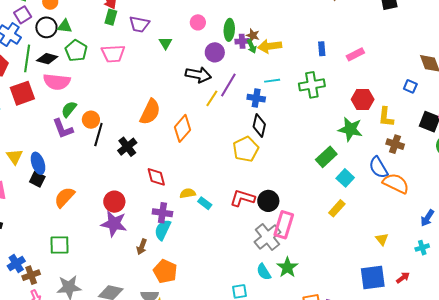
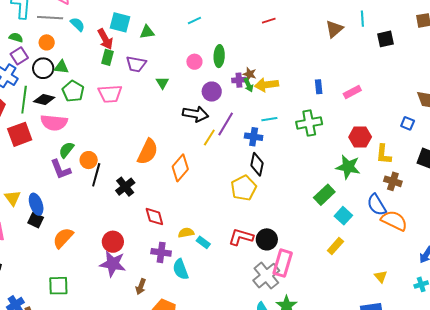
green ellipse: (229, 30) -> (219, 56), moved
cyan semicircle: (163, 230) -> (181, 269), moved, turned -45

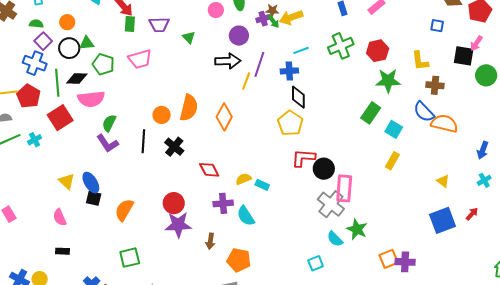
red hexagon: (360, 137) -> (378, 51), moved
orange circle: (89, 160) -> (162, 115), moved
red L-shape: (241, 237) -> (303, 158), moved

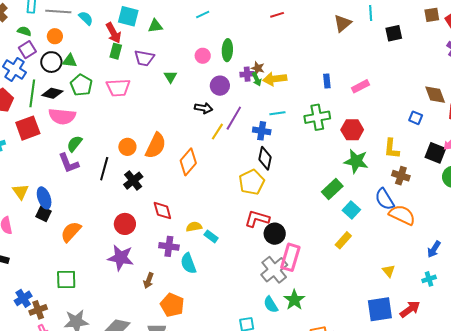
black arrow: (228, 61) -> (204, 108), size x0.7
red circle: (174, 203) -> (125, 224), moved
red arrow: (472, 214) -> (410, 309), size x1.5

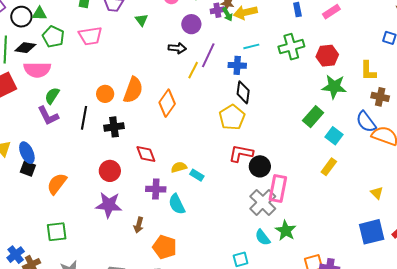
black cross: (133, 181) -> (114, 127), turned 36

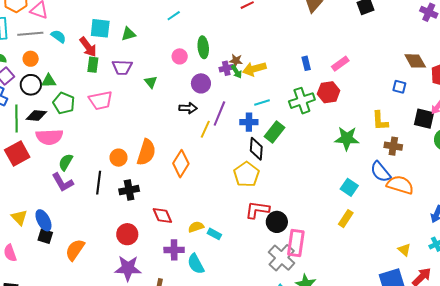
red hexagon: (327, 56) -> (329, 92), moved
green rectangle: (313, 117) -> (274, 132), moved
yellow triangle: (377, 193) -> (404, 250), moved

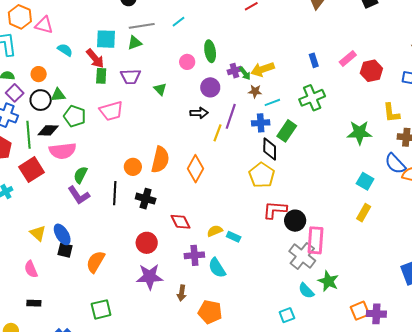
gray line: (30, 34) -> (142, 26), moved
brown star: (236, 61) -> (255, 91), moved
red hexagon: (329, 92) -> (371, 71), moved
black cross: (129, 190) -> (146, 199), turned 30

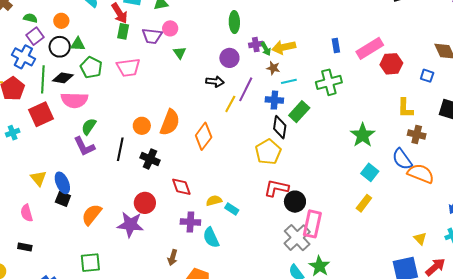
pink rectangle: (348, 58) -> (370, 48), size x1.5
pink circle: (187, 62) -> (170, 28), moved
green star: (359, 133) -> (363, 135), moved, turned 30
purple star: (150, 277) -> (130, 225), moved

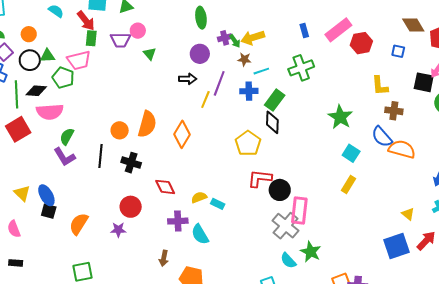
pink trapezoid: (128, 67) -> (79, 60), moved
black diamond: (280, 127) -> (272, 122), moved
purple star: (130, 225) -> (118, 230), size x0.6

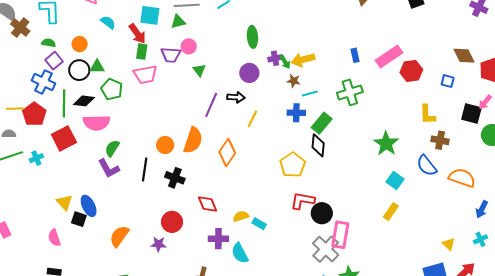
pink trapezoid: (79, 60) -> (145, 74), moved
purple line: (219, 83) -> (211, 105), moved
orange semicircle: (402, 149) -> (462, 178), moved
black square: (49, 211) -> (79, 219), moved

